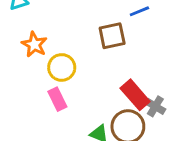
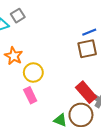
brown square: (112, 36) -> (87, 49), moved

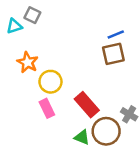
gray square: (18, 16) -> (32, 15), turned -32
red rectangle: (86, 92) -> (87, 105), moved

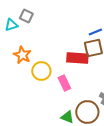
red rectangle: (87, 105) -> (77, 58), moved, turned -45
pink rectangle: (47, 108) -> (64, 83), moved

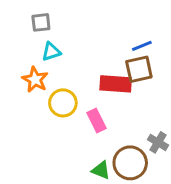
gray square: (26, 16) -> (41, 22), turned -32
cyan triangle: (11, 25) -> (51, 52), moved

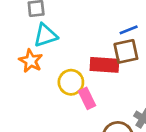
cyan triangle: (51, 52) -> (45, 35), size x1.4
yellow circle: (63, 103) -> (71, 82), moved

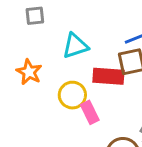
cyan triangle: (45, 35) -> (75, 46), moved

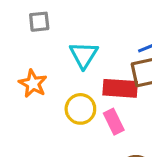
cyan triangle: (75, 46) -> (84, 55), turned -40
pink rectangle: (90, 112) -> (114, 122), moved

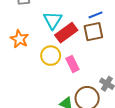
red rectangle: (120, 88) -> (66, 33), moved, turned -40

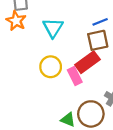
red rectangle: (66, 33) -> (87, 62), moved
orange star: (19, 39) -> (16, 21), moved

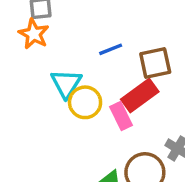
blue line: (100, 22) -> (111, 49), moved
cyan triangle: (53, 28) -> (66, 84), moved

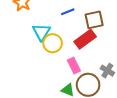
pink rectangle: (121, 116) -> (74, 66), moved

